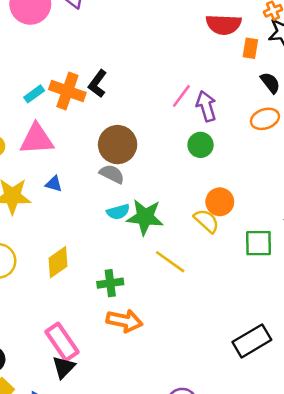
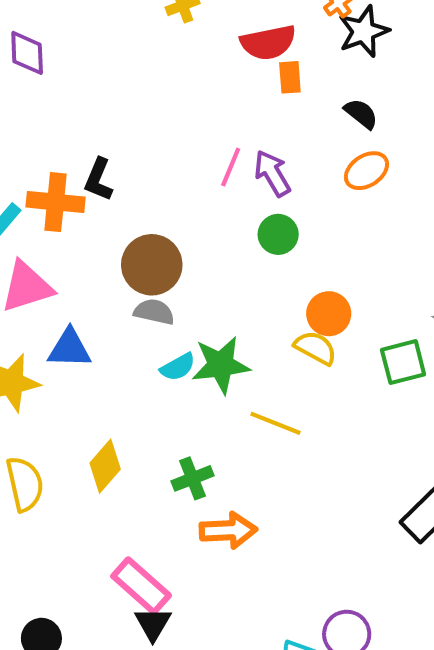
orange rectangle: (250, 48) -> (290, 77), moved
blue triangle: (54, 184) -> (69, 348), size x1.6

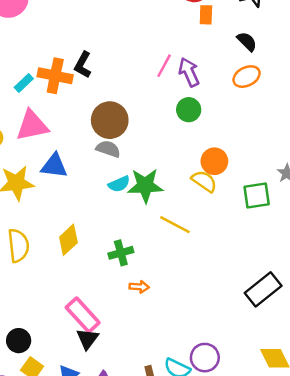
orange arrow: (228, 530) -> (139, 287), size x0.6

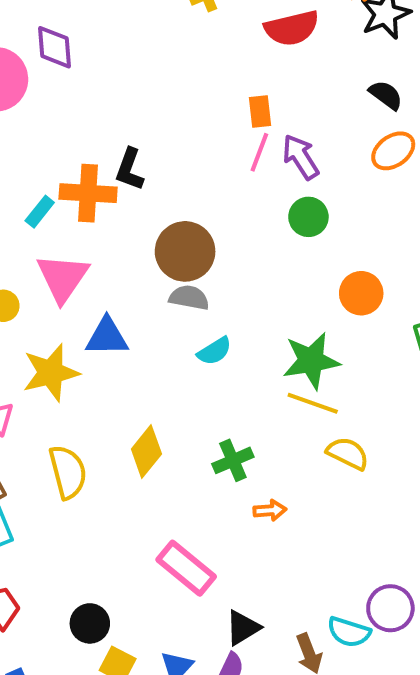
orange rectangle: (206, 15) -> (260, 112), moved
pink triangle: (32, 126) -> (63, 278), turned -36
yellow semicircle: (204, 181) -> (348, 453), moved
green star: (145, 186) -> (311, 361), moved
black triangle: (87, 339) -> (243, 628), moved, turned 30

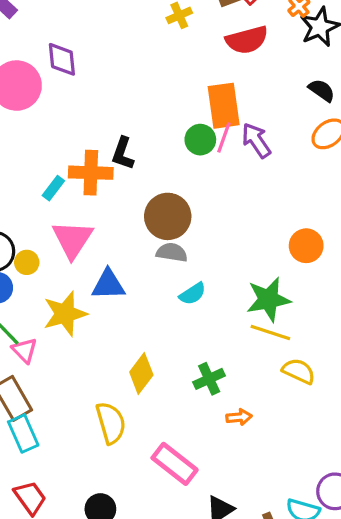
orange rectangle: (260, 112) -> (224, 106), size x1.8
green circle: (308, 217) -> (200, 140), moved
yellow semicircle: (68, 472) -> (111, 423), moved

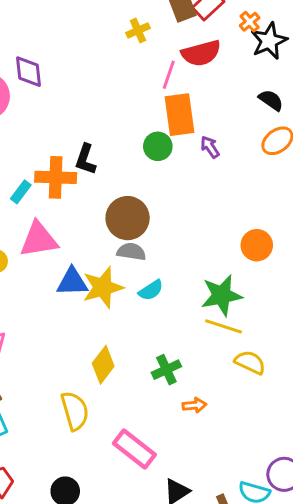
pink line: (224, 138) -> (169, 75), moved
purple arrow: (256, 140) -> (210, 147), size x0.7
pink triangle: (73, 239) -> (39, 240), turned 48
yellow star: (65, 314) -> (103, 287), moved

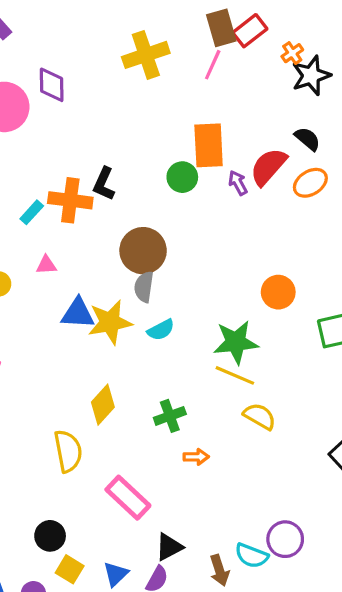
yellow cross: (138, 30) -> (146, 55), moved, size x1.8
red semicircle: (201, 53) -> (268, 167), moved, turned 141
pink line: (169, 75) -> (213, 65), moved
pink triangle: (39, 240) -> (46, 265), size x0.5
gray semicircle: (131, 252) -> (144, 287), turned -96

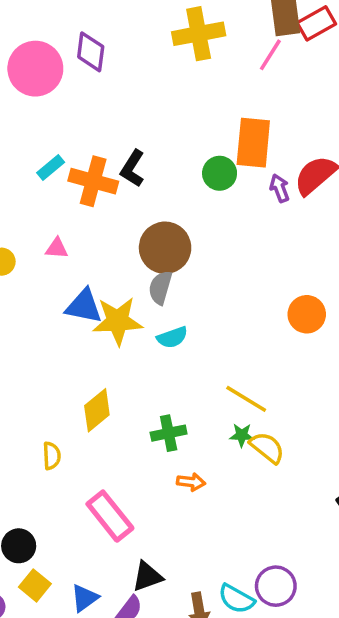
cyan rectangle: (32, 212) -> (51, 168), moved
green star: (236, 342) -> (242, 435), moved, size x0.5
yellow semicircle: (68, 451) -> (52, 456), size x0.6

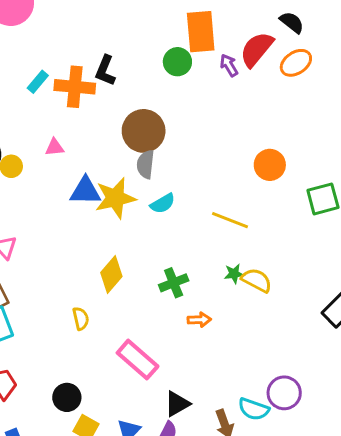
yellow line: (246, 399) -> (230, 220), moved

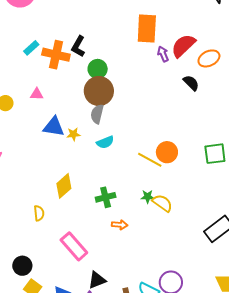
black semicircle: (292, 22) -> (191, 83), moved
green circle: (177, 62) -> (98, 69), moved
orange circle: (270, 165) -> (167, 152), moved
yellow star: (115, 198) -> (73, 134), size x0.5

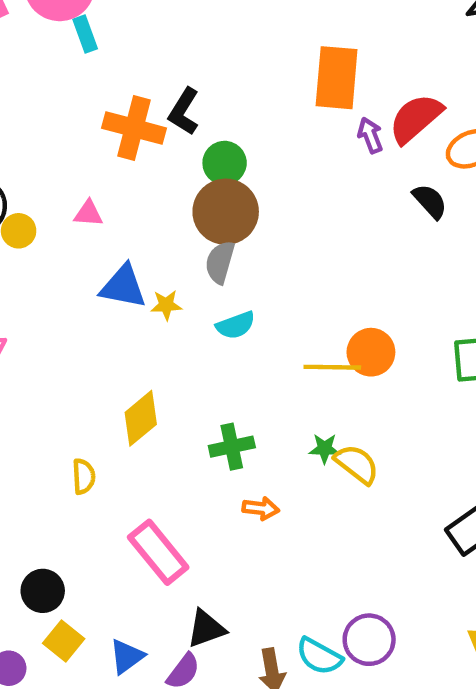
cyan rectangle: (31, 48) -> (85, 34), moved, turned -70
yellow line: (150, 160) -> (332, 367), turned -30

